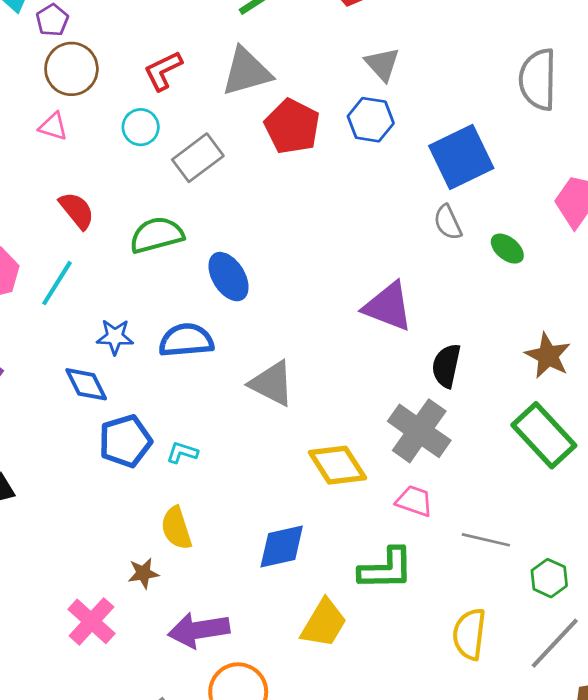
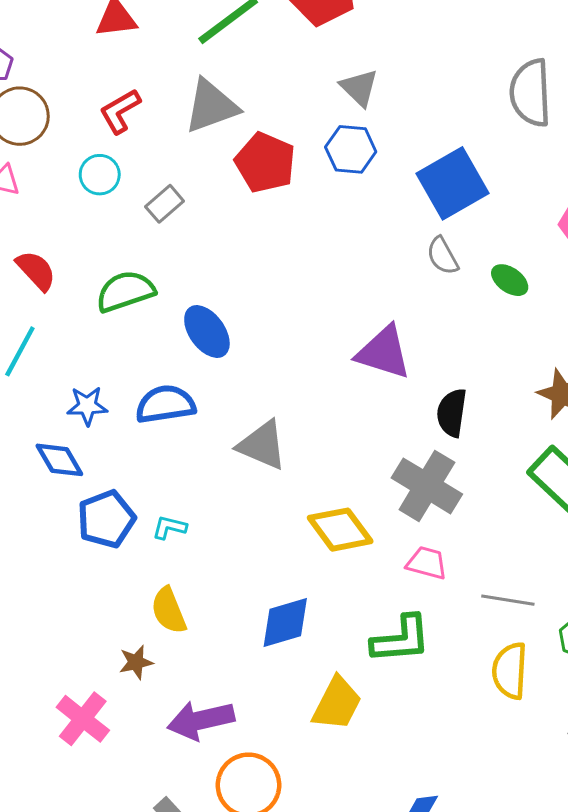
gray rectangle: (198, 158) -> (165, 204), size x0.7
yellow semicircle: (469, 634) -> (510, 671), moved

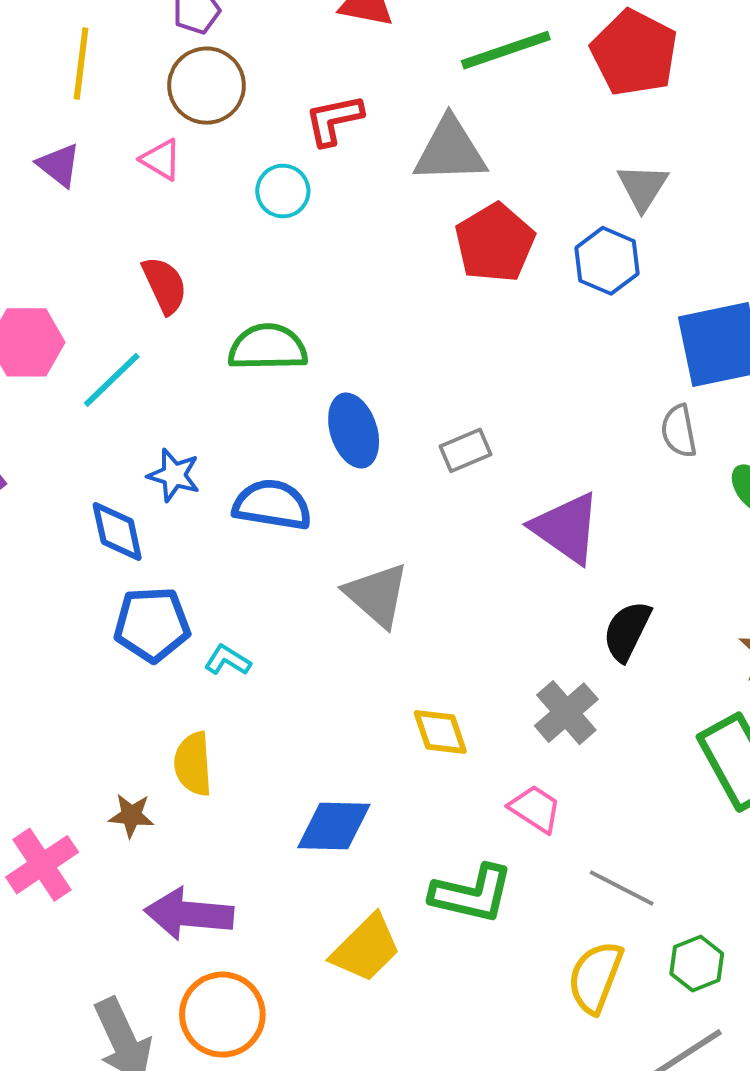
gray rectangle: (165, 204) -> (465, 450), moved
gray cross: (427, 486) -> (566, 713), size x0.7
yellow diamond: (340, 530) -> (440, 732), size x0.7

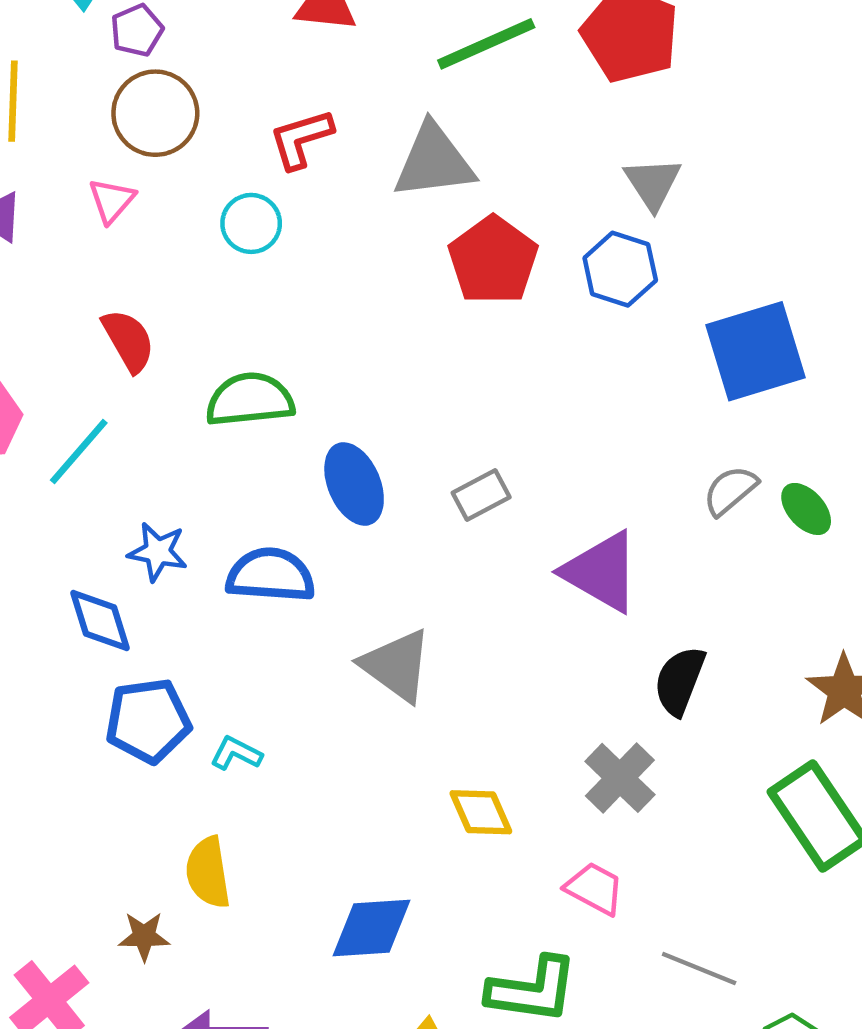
pink triangle: (161, 160) -> (112, 200), turned 45
gray semicircle: (679, 431) -> (730, 490), moved, turned 66

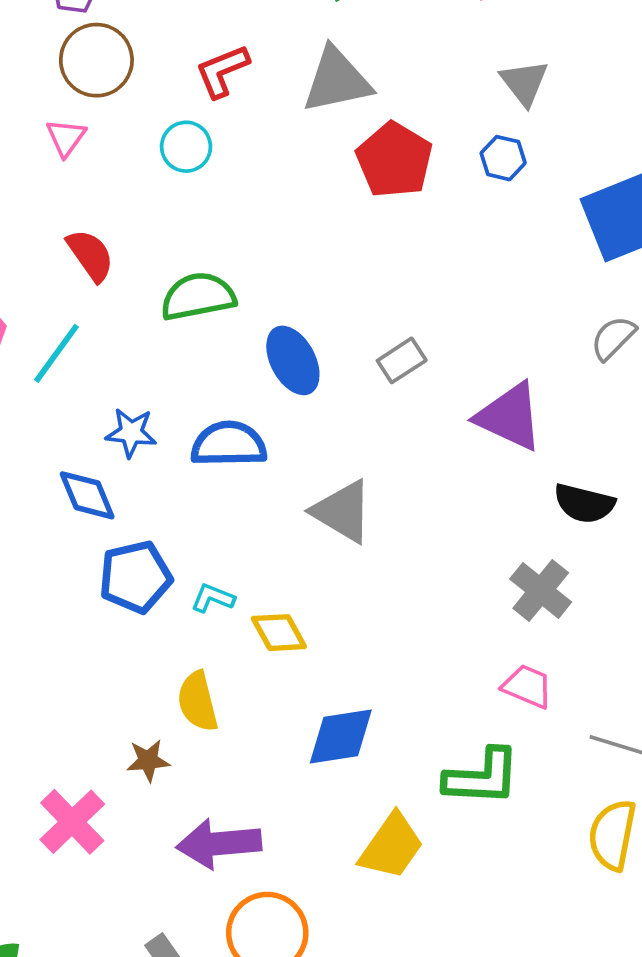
blue hexagon: (620, 269) -> (503, 158), size x0.7
black semicircle: (680, 681) -> (584, 503), turned -92
yellow diamond: (481, 812) -> (279, 633), moved

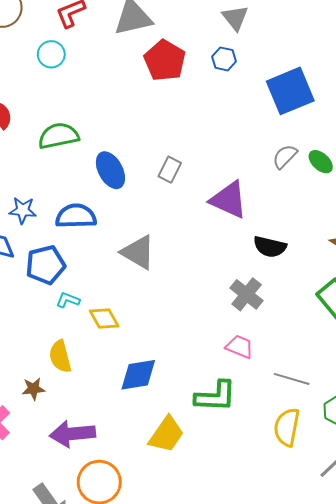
gray rectangle: (402, 360) -> (170, 170), turned -30
blue pentagon: (135, 577) -> (46, 265), moved

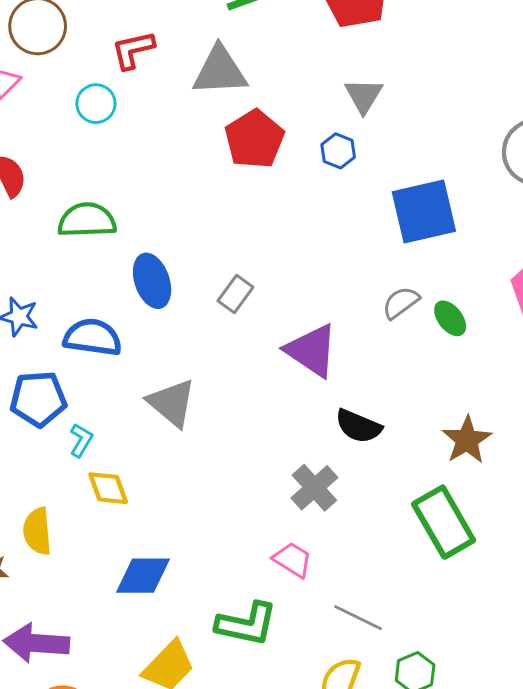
cyan L-shape: (68, 300) -> (81, 440), moved, turned 90

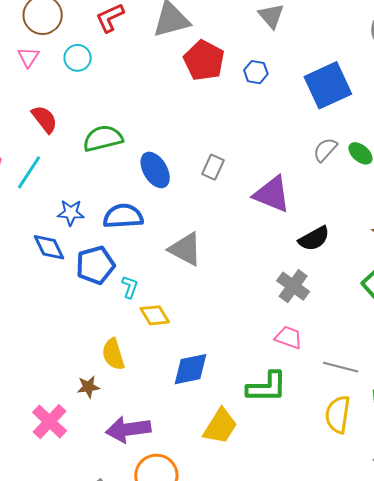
cyan circle: (96, 104) -> (78, 58), moved
blue hexagon: (338, 151) -> (256, 72), moved
black semicircle: (358, 426) -> (314, 239), turned -40

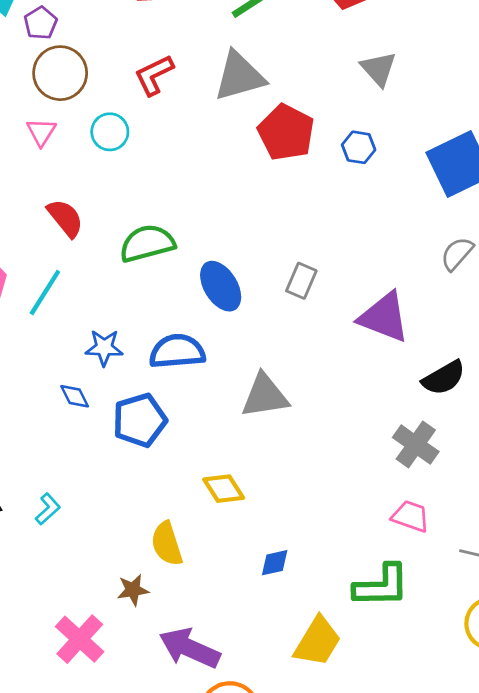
blue diamond: (49, 247) -> (75, 396), size x0.7
gray triangle: (185, 249) -> (265, 396), turned -36
cyan L-shape: (130, 287) -> (48, 509), moved, turned 30
blue diamond: (190, 369) -> (275, 563), size x0.6
purple arrow: (128, 429) -> (190, 648), turned 33

